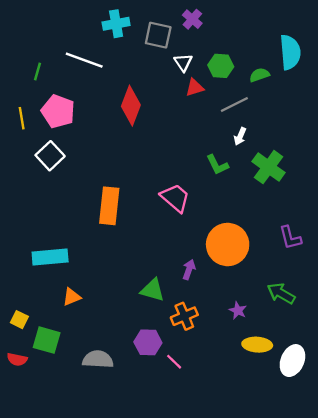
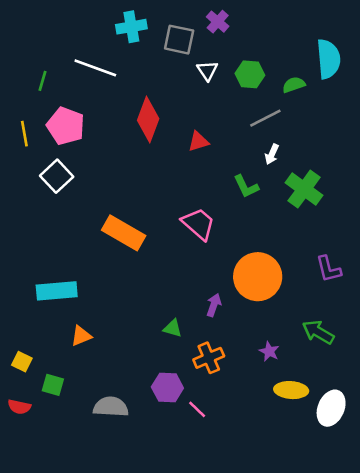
red triangle: (195, 87) -> (198, 141), moved
orange rectangle: (109, 206) -> (124, 233), turned -66
green triangle: (152, 290) -> (173, 328), size x0.7
green square: (47, 340) -> (53, 385), size x0.7

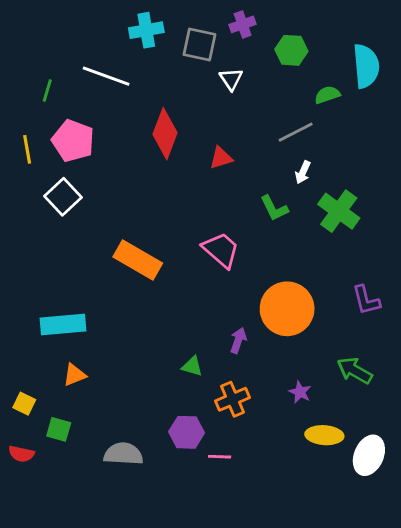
purple cross: (218, 22) -> (243, 24), turned 30
green hexagon: (250, 74) -> (291, 50), moved
orange triangle: (81, 336) -> (75, 375), moved
pink line: (197, 409) -> (220, 457), turned -42

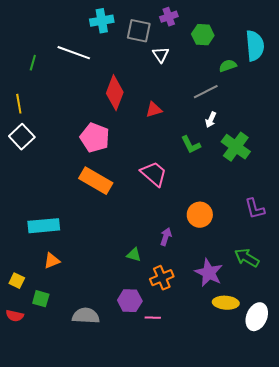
pink pentagon: (73, 141) -> (95, 138), moved
white square: (63, 197) -> (22, 137), moved
orange circle: (287, 309) -> (200, 215), size x0.7
purple star: (300, 392) -> (209, 273), size x1.8

